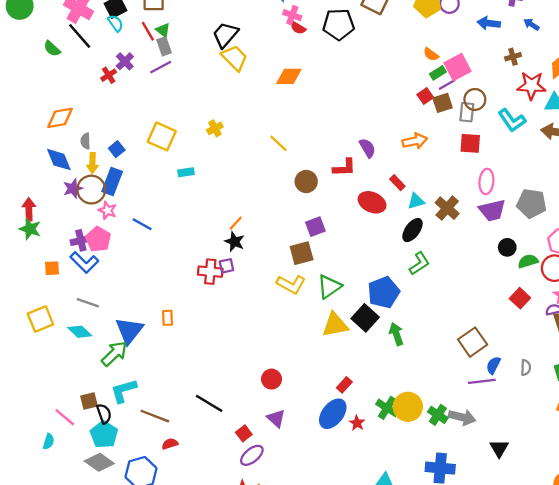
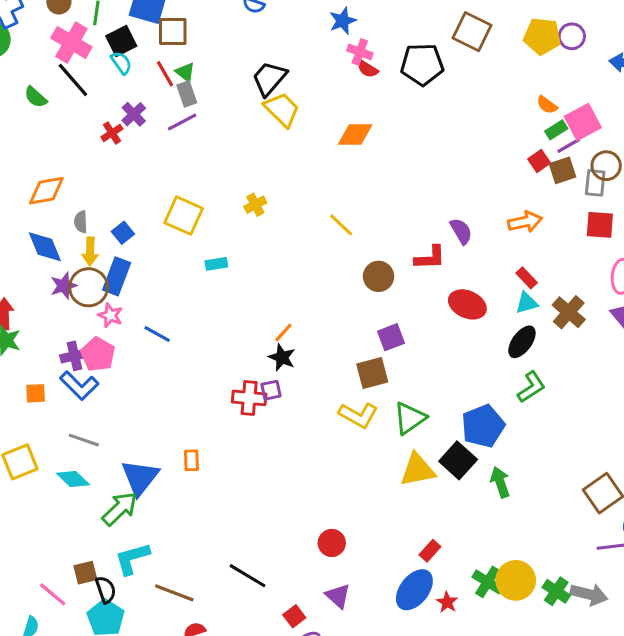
red rectangle: (397, 183) -> (527, 278), moved

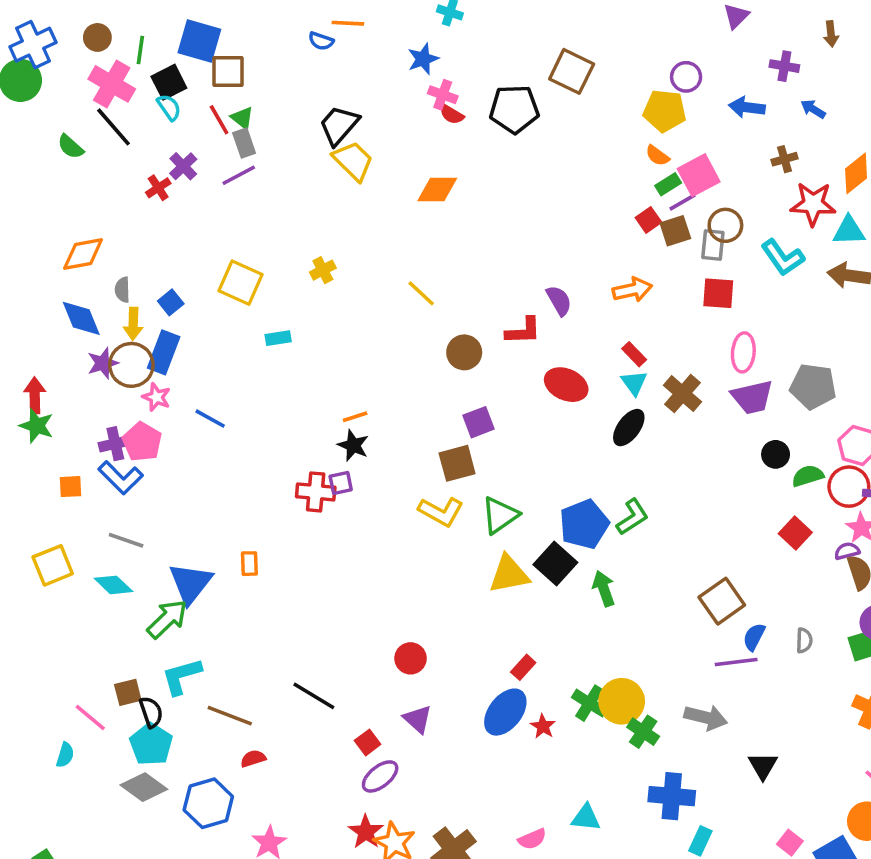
yellow pentagon: (542, 36) -> (665, 111), moved
cyan triangle: (527, 303) -> (634, 383), turned -50
orange line: (283, 332) -> (355, 417), turned 30
green L-shape: (531, 387) -> (632, 517), moved
green cross: (556, 591) -> (643, 732), moved

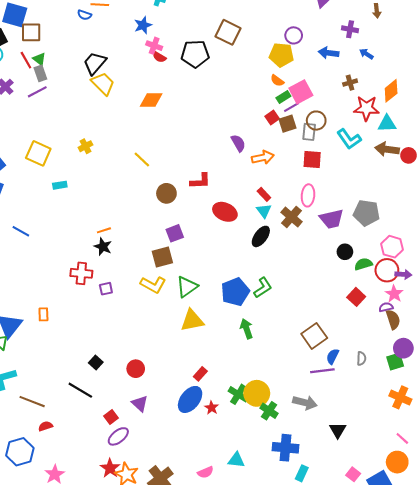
purple semicircle: (559, 300) -> (238, 143), moved
pink ellipse: (743, 352) -> (308, 195), moved
purple square: (341, 483) -> (106, 289), moved
black square: (555, 564) -> (96, 363), moved, size x0.6

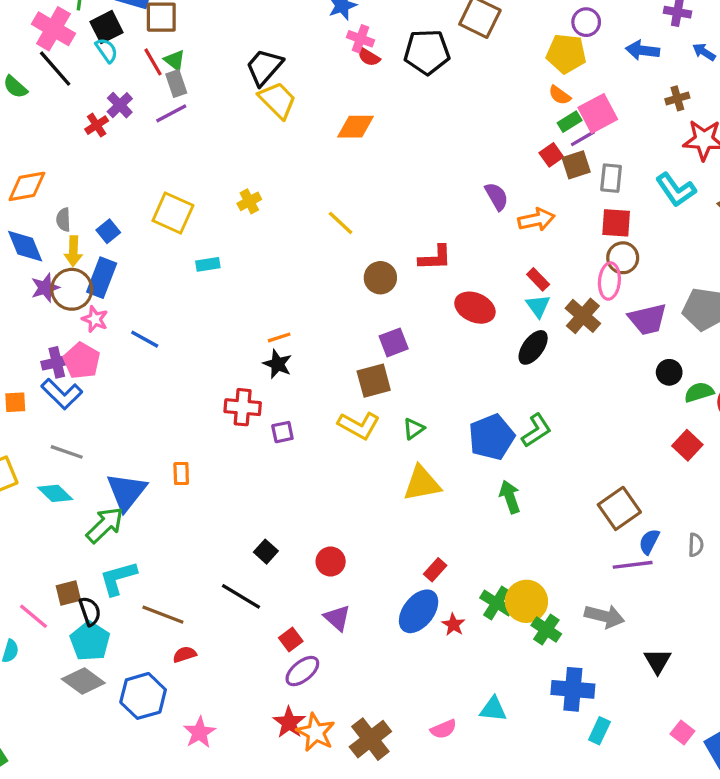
brown circle: (316, 121) -> (623, 258), moved
green triangle: (187, 287) -> (414, 429), size x0.6

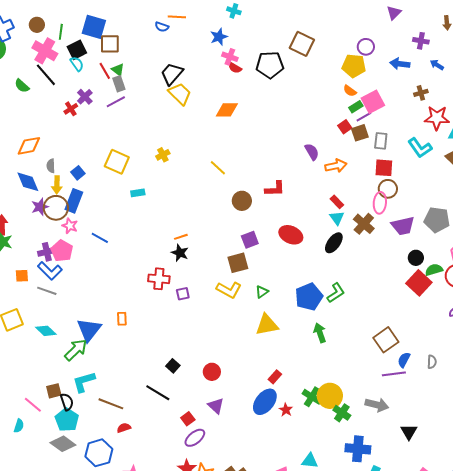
red ellipse: (475, 308) -> (291, 235), moved
red square: (687, 445) -> (419, 283), moved, size x1.4
gray line: (67, 452) -> (47, 291), moved

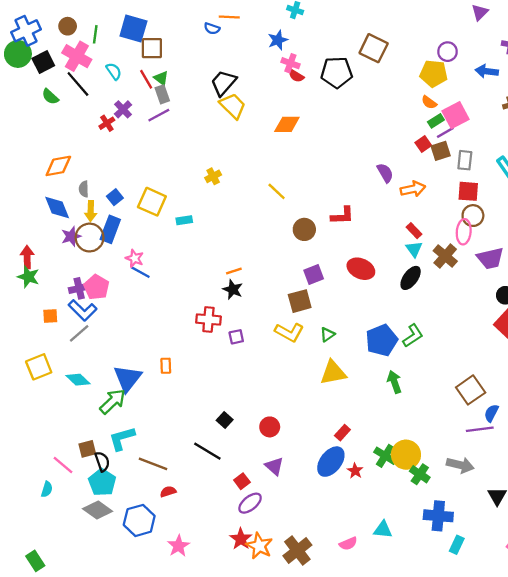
black square: (77, 50) -> (43, 62), moved
yellow square: (117, 162) -> (152, 202), moved
pink star: (70, 226) -> (135, 258), moved
gray line: (47, 291) -> (79, 333), turned -60

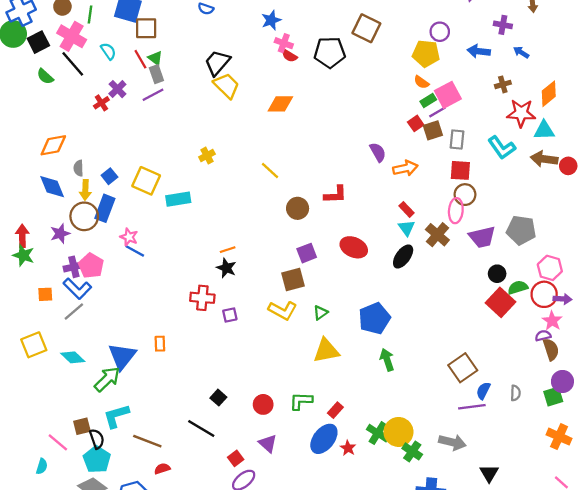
cyan rectangle: (184, 220) -> (178, 199), size x1.5
purple star: (71, 236) -> (60, 234), moved
green L-shape: (413, 336) -> (301, 401), moved, turned -145

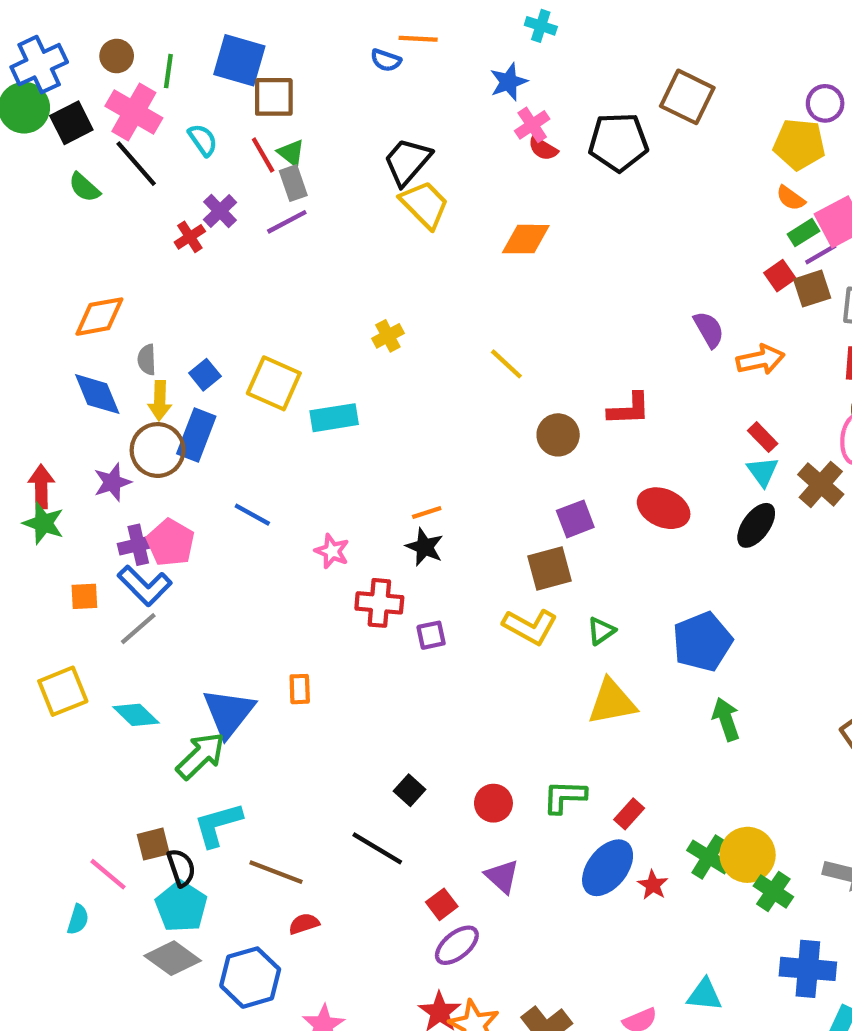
pink cross: (284, 43) -> (532, 125), turned 36
pink star: (129, 237) -> (332, 551), moved

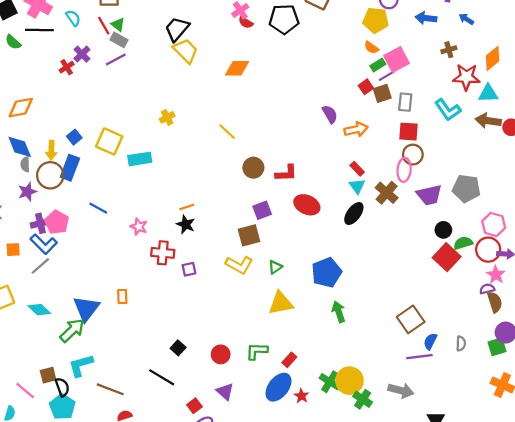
black line: (136, 164) -> (39, 30), turned -48
gray rectangle: (293, 183) -> (119, 40), turned -42
gray semicircle: (147, 360) -> (25, 164), moved
red L-shape: (629, 409) -> (286, 173), moved

